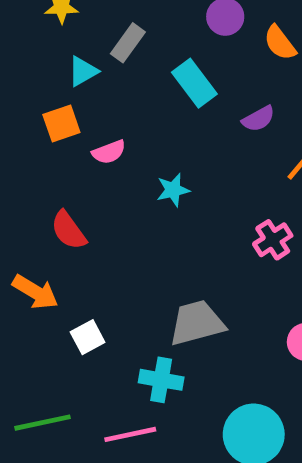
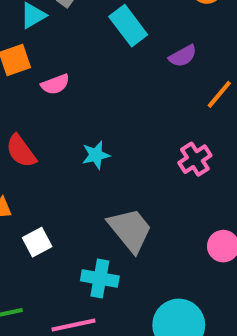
cyan star: (173, 190) -> (96, 155), moved
gray trapezoid: (197, 323) -> (130, 230), turned 66

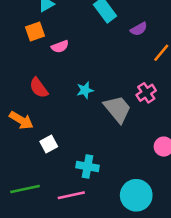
gray trapezoid: (130, 230) -> (117, 109), moved

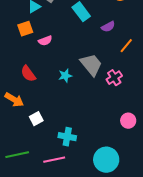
gray trapezoid: (117, 109) -> (91, 65), moved

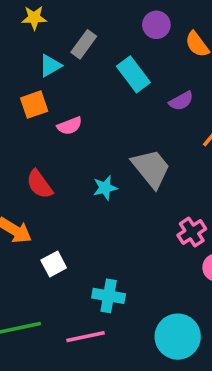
pink cross: (114, 78) -> (192, 232), moved

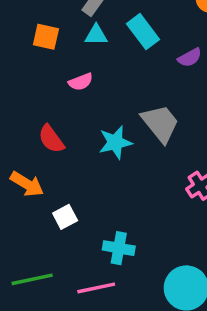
cyan triangle: (50, 66) -> (96, 35), moved, turned 30
orange square: (34, 105) -> (46, 37), moved, turned 32
cyan star: (105, 188) -> (115, 142), size x1.4

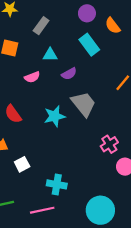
cyan rectangle: (143, 32) -> (89, 45), moved
cyan triangle: (96, 35) -> (50, 55), moved
purple semicircle: (190, 58) -> (69, 74), moved

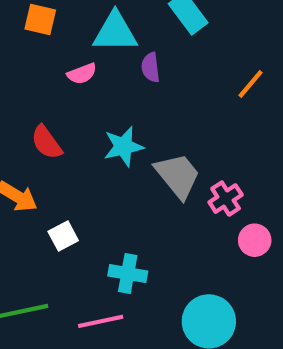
cyan triangle: (50, 55) -> (115, 32), size x1.6
purple semicircle: (69, 74) -> (151, 67), turned 112
gray trapezoid: (84, 104) -> (178, 176), moved

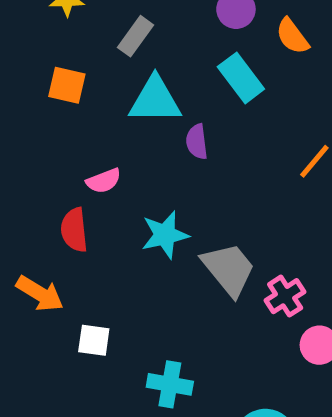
pink semicircle: (82, 74) -> (104, 181), moved
red semicircle: (46, 142) -> (74, 230), turned 30
white square: (63, 236) -> (94, 340), turned 36

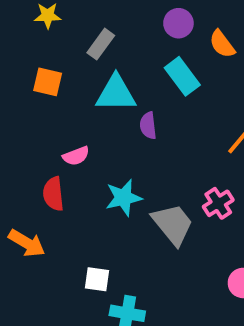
pink cross: (285, 296) -> (218, 203), moved
white square: (94, 340) -> (97, 279), moved

